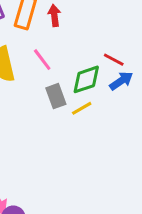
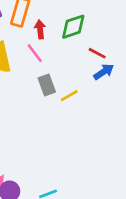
red arrow: (54, 16) -> (40, 29), moved
green diamond: (86, 79) -> (73, 27), moved

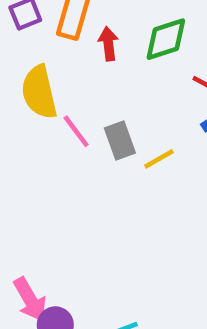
pink line: (35, 53) -> (76, 131), moved

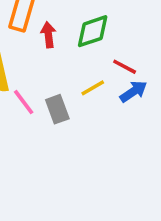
yellow line: (159, 159) -> (93, 88), moved

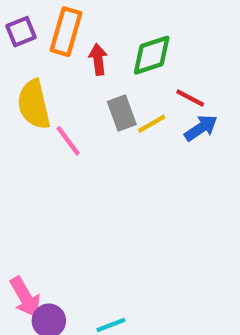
gray rectangle: (57, 109) -> (122, 113), moved

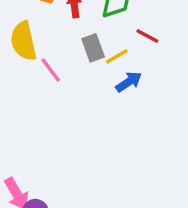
blue arrow: (201, 128) -> (129, 82), moved

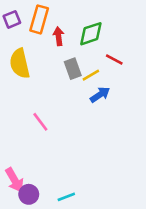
pink line: (51, 70) -> (40, 122), moved

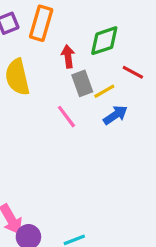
red arrow: (59, 36) -> (68, 56), moved
pink line: (40, 122) -> (66, 117), moved

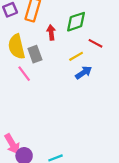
gray rectangle: (82, 83) -> (35, 54), moved
pink line: (66, 117) -> (24, 74), moved

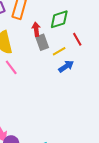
red line: (95, 43) -> (77, 39), turned 32
gray rectangle: (35, 54) -> (42, 42), moved

